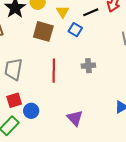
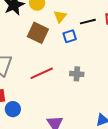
blue square: (75, 30) -> (70, 36), turned 32
red line: (54, 71) -> (42, 73), turned 55

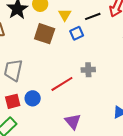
red line: (42, 73) -> (62, 84), moved
blue circle: (13, 109) -> (33, 98), moved

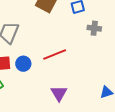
gray cross: (88, 70) -> (94, 28), moved

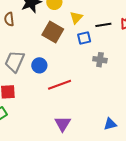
blue circle: (23, 64) -> (39, 65), moved

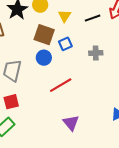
blue square: (84, 38) -> (65, 44), moved
blue circle: (39, 65) -> (44, 58), moved

